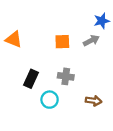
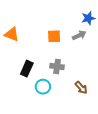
brown arrow: (94, 101) -> (81, 88), turned 40

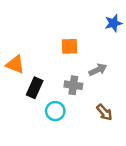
orange triangle: (12, 34) -> (15, 65), moved
gray arrow: (79, 35) -> (98, 70), moved

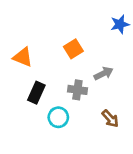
orange square: (69, 46) -> (73, 49), turned -30
orange triangle: (15, 65) -> (23, 57), moved

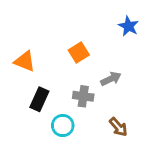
blue star: (120, 24) -> (128, 26), turned -30

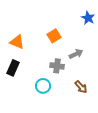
black rectangle: (39, 99) -> (13, 68), moved

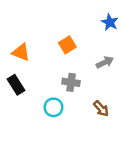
gray arrow: (76, 54) -> (105, 62), moved
black rectangle: (13, 68) -> (16, 85), turned -56

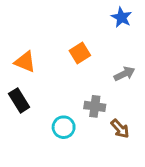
blue star: (110, 22) -> (121, 17), moved
gray cross: (71, 82) -> (95, 106), moved

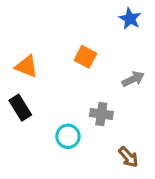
orange square: (80, 53) -> (85, 57), turned -30
brown arrow: (120, 129) -> (128, 157), moved

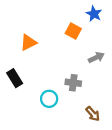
orange square: (85, 57) -> (73, 31), moved
orange triangle: (27, 66) -> (28, 43), moved, turned -48

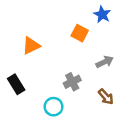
gray cross: (73, 83) -> (72, 82), moved, turned -35
brown arrow: (93, 114) -> (106, 97), moved

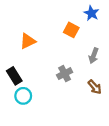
gray arrow: (105, 62) -> (94, 56), turned 136
cyan circle: (54, 107) -> (23, 96), moved

